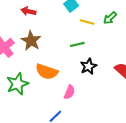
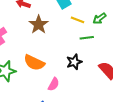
brown star: (31, 41) -> (39, 25), moved
green line: (77, 44) -> (87, 38), moved

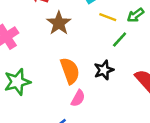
green line: (87, 38) -> (120, 39), turned -40
orange semicircle: (34, 63) -> (70, 71), moved, turned -135

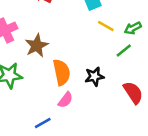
brown star: (59, 23) -> (37, 46), moved
green line: (120, 39) -> (124, 51), moved

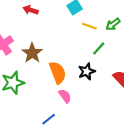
green line: (124, 51) -> (99, 48), moved
pink semicircle: (65, 100) -> (65, 96), turned -64

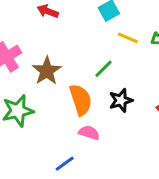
green line: (99, 48) -> (103, 69), moved
pink semicircle: (65, 96) -> (89, 133), turned -40

